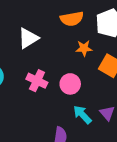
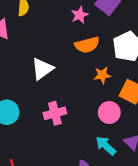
pink cross: (37, 81) -> (55, 113), turned -36
pink circle: (70, 84) -> (109, 113), moved

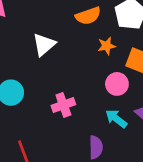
pink cross: (55, 113) -> (63, 105), moved

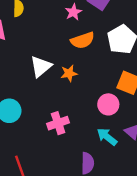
orange star: (107, 46) -> (69, 73), moved

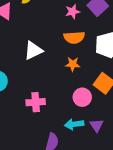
orange star: (69, 73) -> (73, 64), moved
cyan arrow: (107, 137) -> (74, 124), turned -60

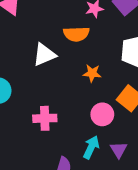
orange semicircle: (74, 37) -> (76, 34), moved
cyan arrow: (74, 124) -> (91, 147), turned 120

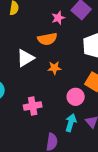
orange star: (92, 73) -> (54, 68), moved

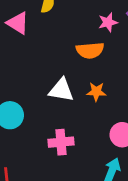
white triangle: (25, 58) -> (61, 90), moved, turned 36

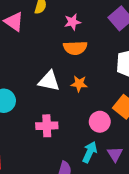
pink star: (108, 22) -> (72, 22), moved

